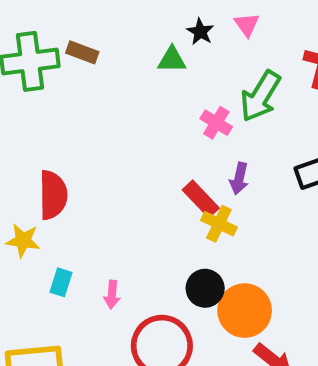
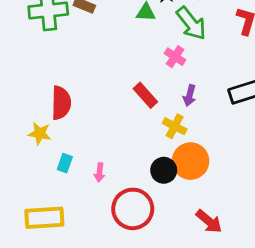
green arrow: (260, 96) -> (191, 23), moved, turned -72
red rectangle: (201, 199) -> (145, 95), moved
orange circle: (245, 311) -> (191, 161), moved

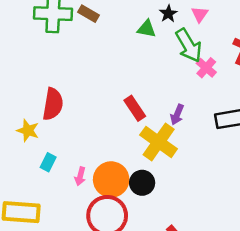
pink cross: (175, 57) -> (206, 68), moved
yellow cross: (175, 126) -> (159, 142), size x1.6
orange circle: (191, 161) -> (111, 180), moved

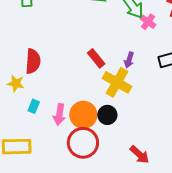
pink arrow: (80, 176) -> (59, 115), size x1.5

